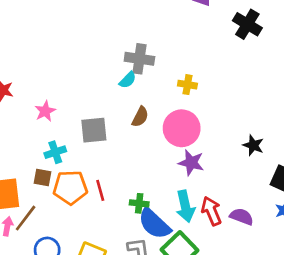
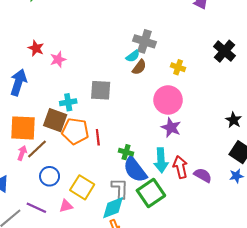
black cross: (247, 24) -> (225, 51), moved
pink star: (45, 111) -> (58, 59), moved
brown semicircle: (140, 117) -> (139, 67), moved
black star: (253, 145) -> (234, 120), moved
brown square: (43, 178) -> (55, 120), size x1.6

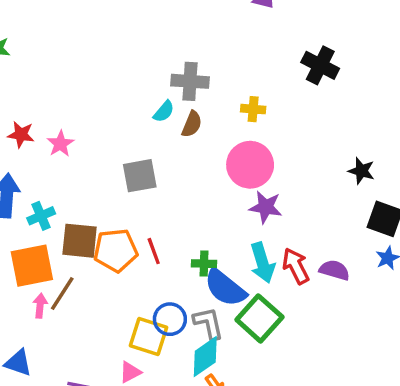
cyan semicircle: (133, 56) -> (164, 111), moved
cyan cross: (68, 102) -> (41, 216), moved
blue circle: (50, 176) -> (170, 319), moved

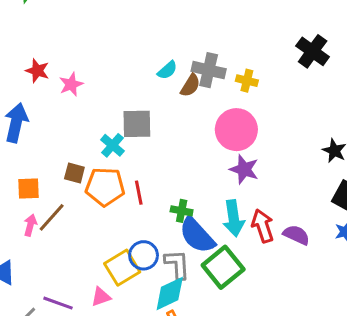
gray cross: (190, 81) -> (209, 70), moved
cyan cross: (41, 216) -> (113, 145), moved, turned -35
brown square: (80, 241) -> (74, 173), size x0.6
orange square: (32, 266) -> (29, 188), size x0.6
yellow square: (149, 336) -> (122, 268), turned 32

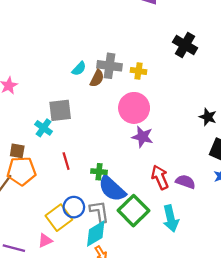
orange pentagon: (105, 187) -> (21, 171), moved
cyan arrow: (234, 218) -> (171, 218), moved

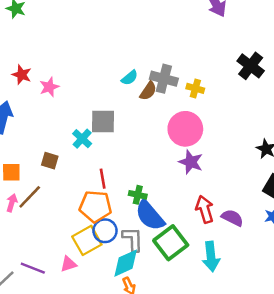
orange pentagon: (21, 171) -> (95, 206), moved

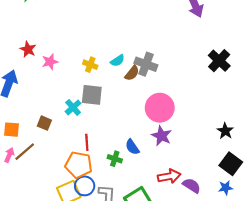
yellow cross: (195, 88) -> (90, 65), moved
red arrow: (205, 209) -> (169, 176), turned 90
blue semicircle: (150, 215) -> (132, 147), moved, size x0.6

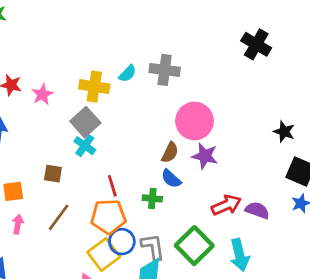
yellow cross: (90, 65) -> (94, 87), size x1.5
brown semicircle: (132, 73) -> (170, 152), moved
gray square: (92, 95) -> (85, 122), moved, turned -35
brown line: (25, 152) -> (59, 217), moved

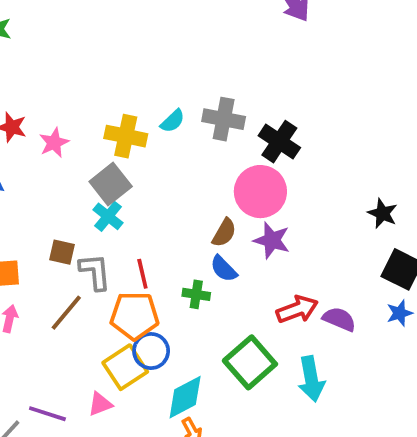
black cross: (256, 44) -> (279, 142), moved
gray L-shape: (153, 247) -> (95, 272), moved

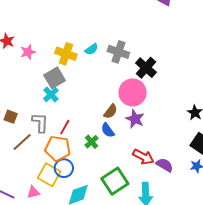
brown square: (62, 252) -> (11, 117), moved
red line: (142, 274) -> (65, 127), turned 35
green cross: (196, 294) -> (92, 142), turned 32
red arrow: (297, 309) -> (143, 157), turned 40
yellow square: (125, 367) -> (49, 175), turned -35

